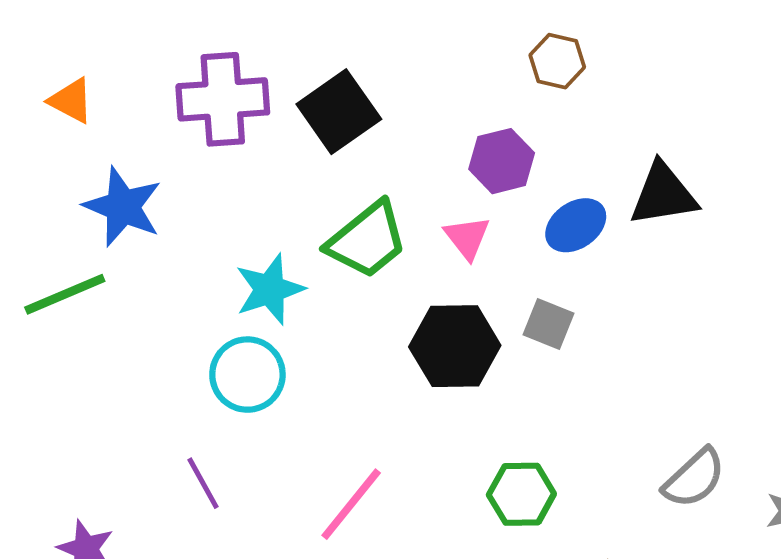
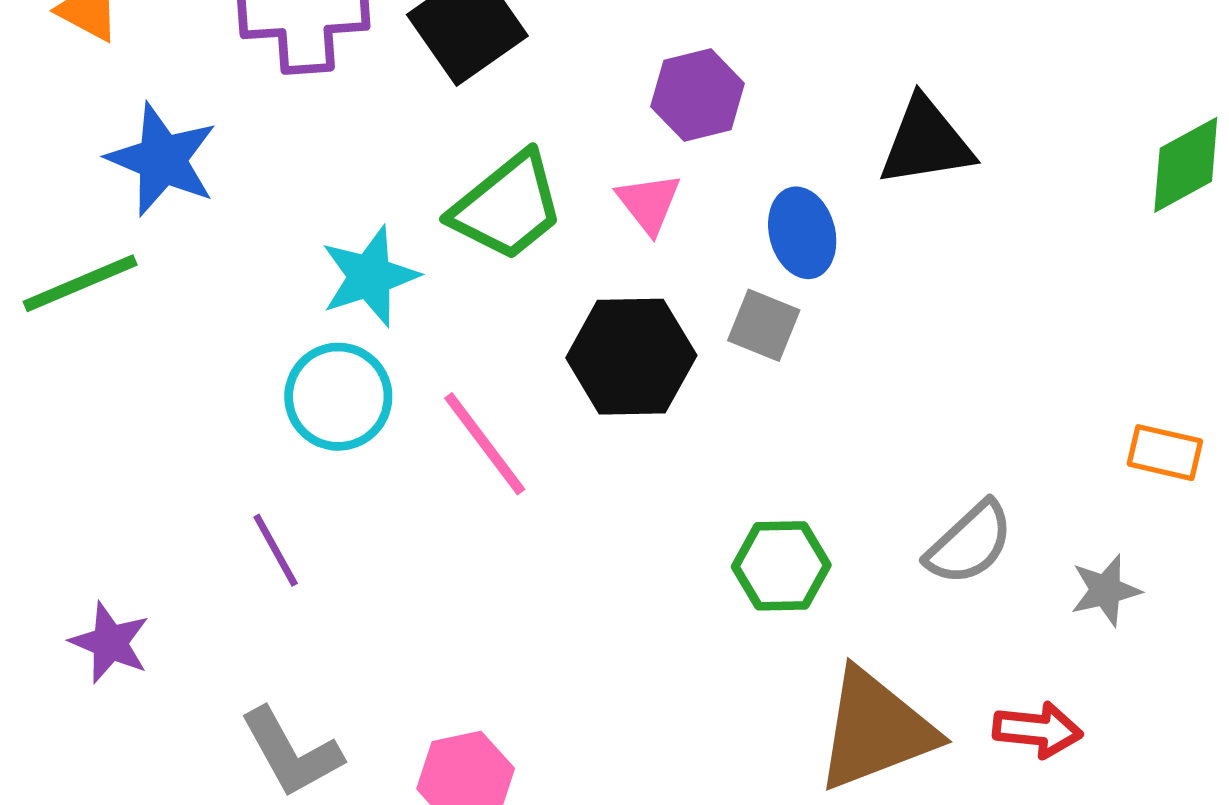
blue ellipse: (576, 225) -> (802, 233), moved, turned -70
green hexagon: (521, 494) -> (781, 566), moved
pink line: (351, 504) -> (485, 444), moved, turned -76

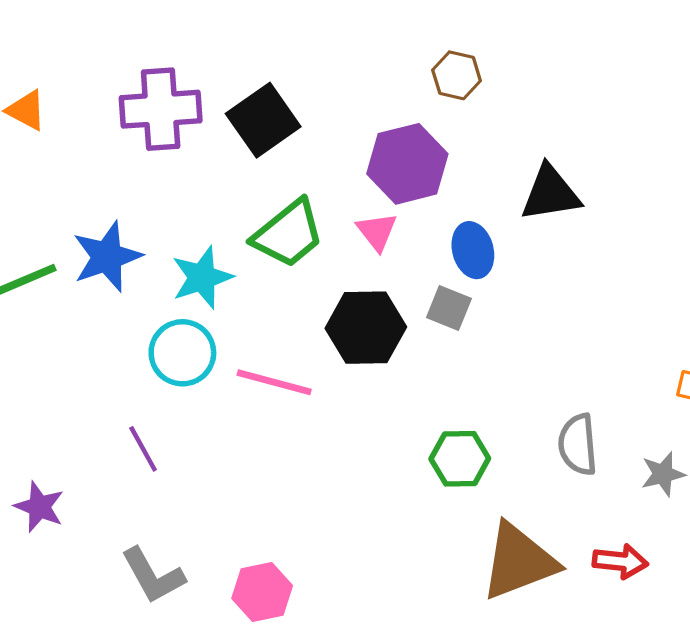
purple hexagon: (698, 95) -> (407, 164), size x1.4
blue star: (162, 160) -> (107, 257), moved, turned 30
pink line: (485, 444) -> (274, 382), turned -38
gray semicircle: (970, 543) -> (578, 445), turned 128

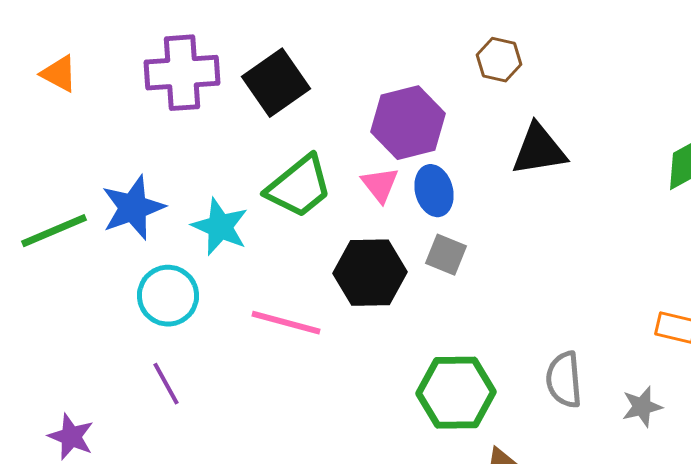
brown hexagon: (457, 75) -> (499, 60), moved
blue ellipse: (473, 250) -> (434, 191), moved
cyan star: (202, 277) -> (220, 227), turned -30
cyan circle: (182, 353) -> (168, 296), moved
green hexagon: (460, 459) -> (456, 393), size x1.4

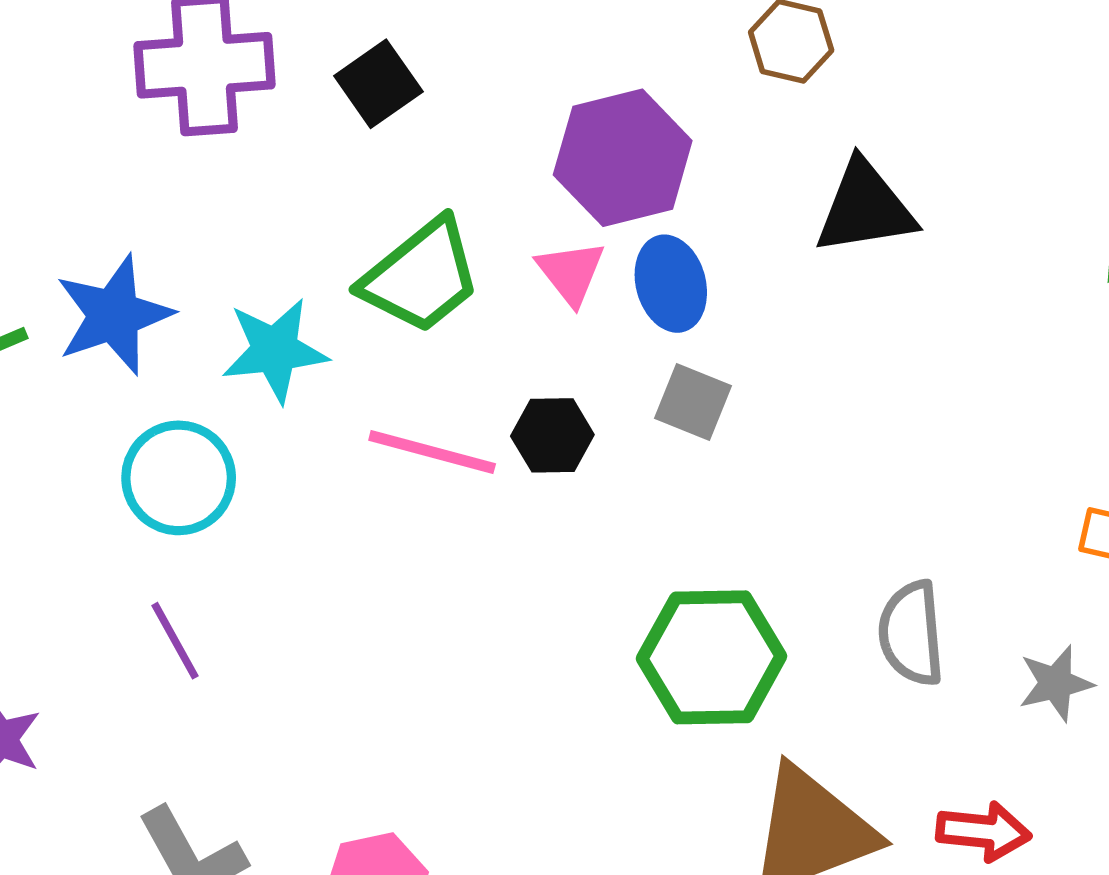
black square: (276, 83) -> (378, 84), size x0.7
cyan star: (220, 227) -> (275, 350), turned -30
black hexagon: (370, 273) -> (552, 435), size x0.6
pink line: (286, 323) -> (432, 452), moved

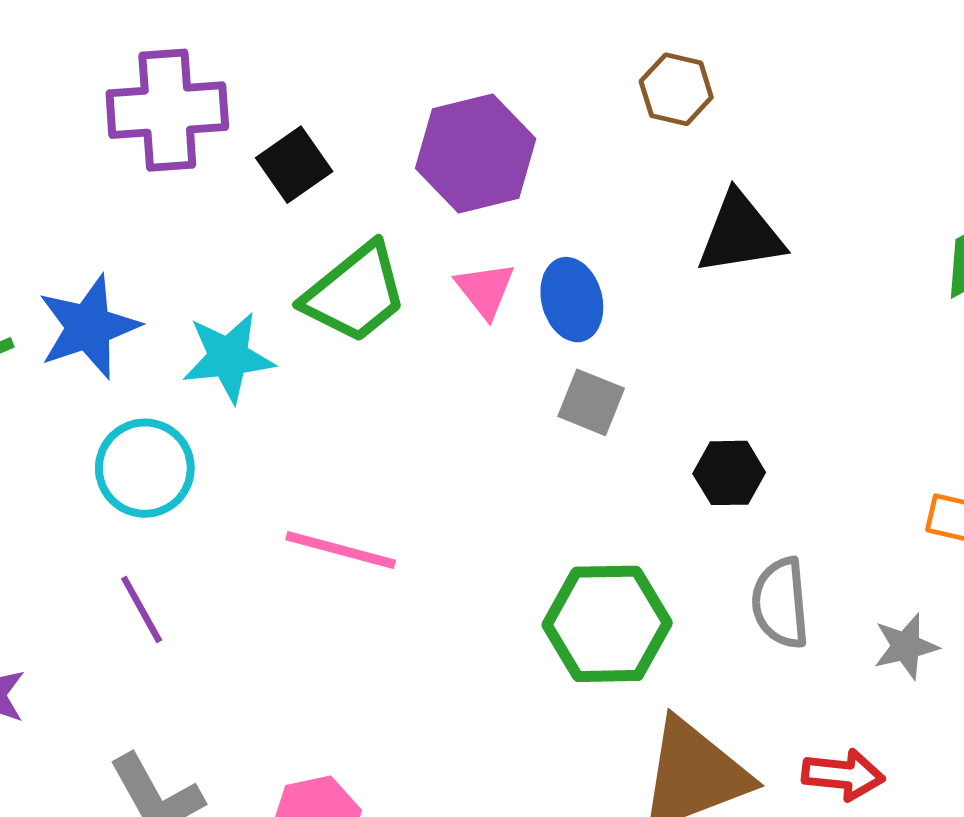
black square: (378, 84) -> (294, 165), moved
purple hexagon: (623, 158) -> (476, 153), moved
black hexagon: (552, 435) -> (729, 473), moved
pink line: (432, 452) -> (341, 550), moved

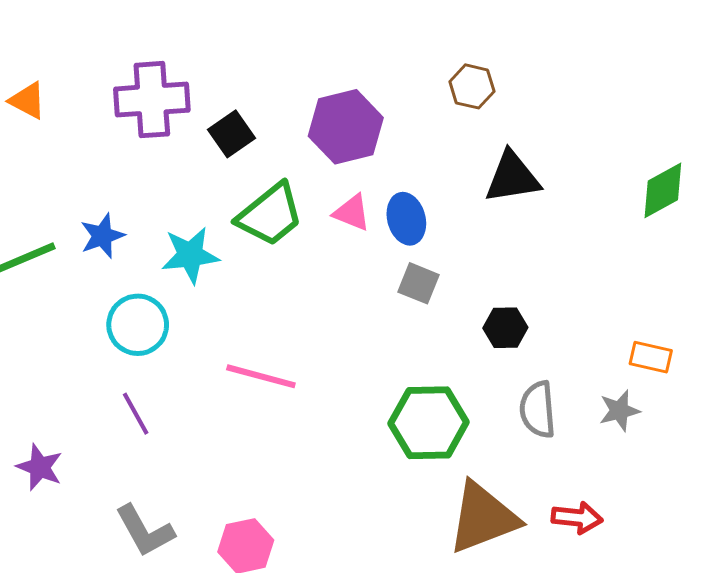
pink triangle: (485, 290) -> (352, 213), turned -30
blue star: (89, 327) -> (102, 236), size x0.7
gray star: (906, 646) -> (619, 411), moved

